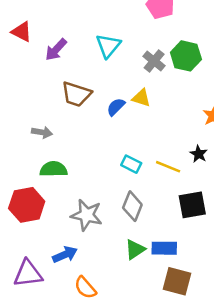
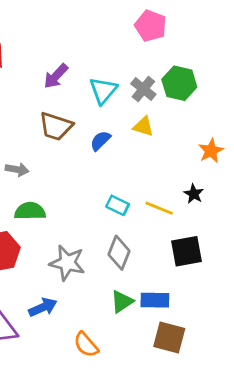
cyan triangle: (108, 46) -> (103, 90), moved
purple arrow: (56, 50) -> (56, 76), moved
yellow triangle: (141, 98) -> (143, 126), moved
orange semicircle: (85, 288) -> (86, 345), moved

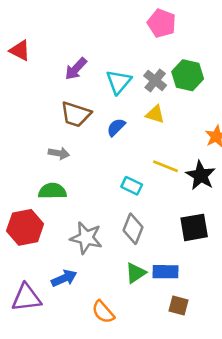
gray arrow: (17, 169) -> (59, 153), moved
black star: (194, 194) -> (201, 175), size x1.6
yellow line: (159, 208) -> (166, 166), moved
brown square: (169, 337) -> (179, 305), size x0.7

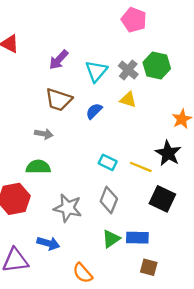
yellow line: (166, 166) -> (141, 167), moved
black square: (194, 227) -> (162, 199), turned 35
blue arrow: (64, 278) -> (48, 243), turned 40

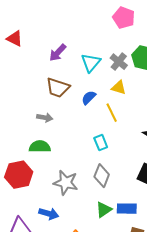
cyan rectangle: (108, 162) -> (101, 143), turned 42
yellow line: (141, 167) -> (112, 113), moved, turned 42

